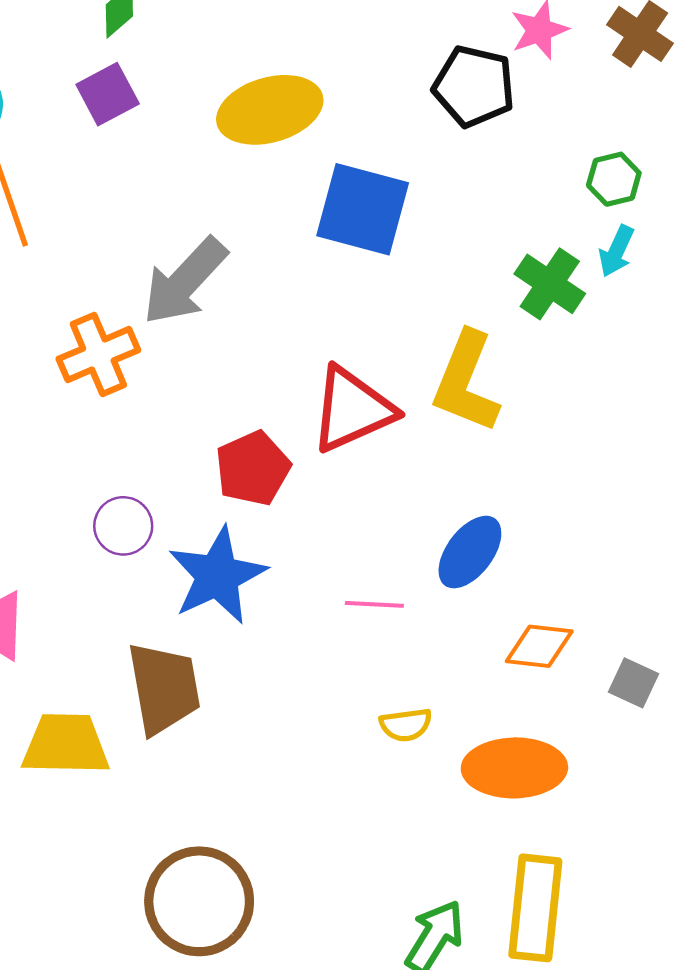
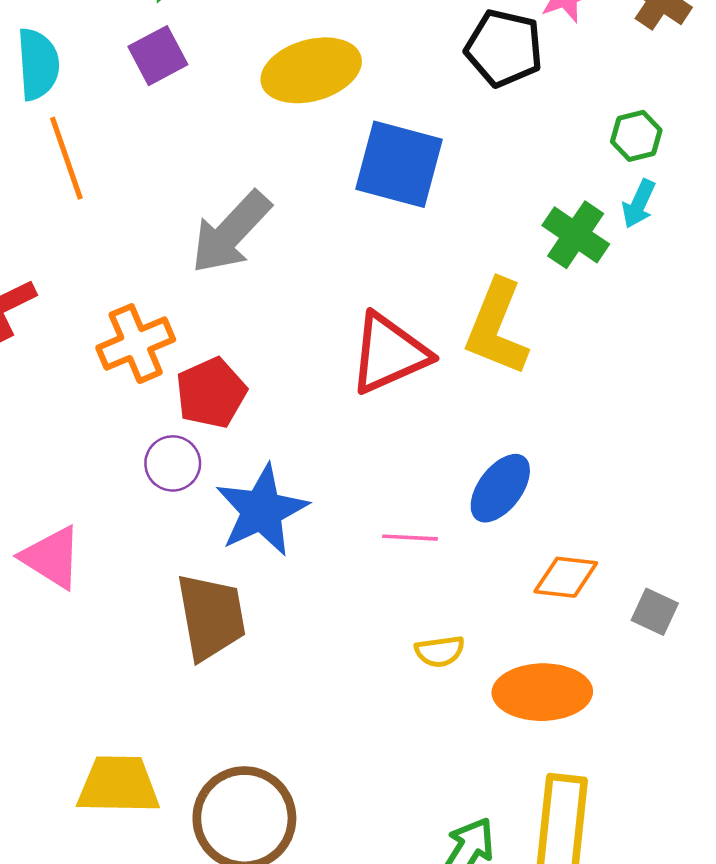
orange cross: (98, 354) -> (136, 344), moved
red pentagon: (253, 468) -> (211, 393), moved
yellow trapezoid: (66, 744) -> (118, 785), moved

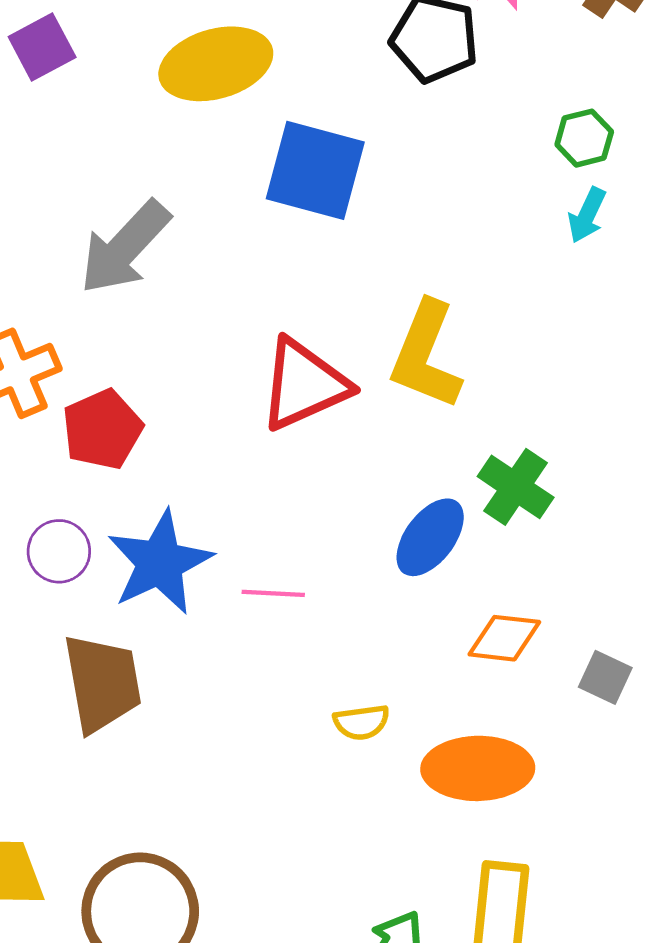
green cross: (576, 235) -> (516, 487), moved
purple circle: (173, 463) -> (59, 551), moved
pink line: (410, 538) -> (273, 593), moved

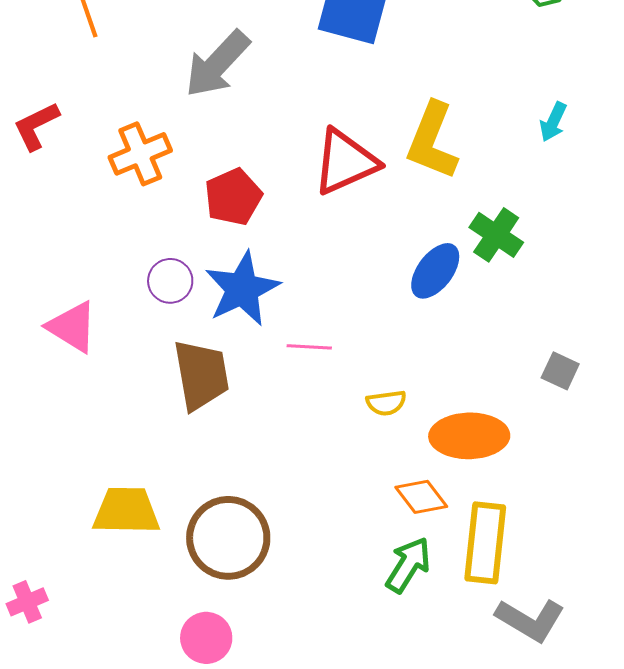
cyan arrow: (587, 215) -> (553, 122), moved
red pentagon: (102, 429) -> (233, 197), moved
pink line: (273, 593) -> (309, 347), moved
orange diamond: (504, 638) -> (421, 497), moved, turned 46

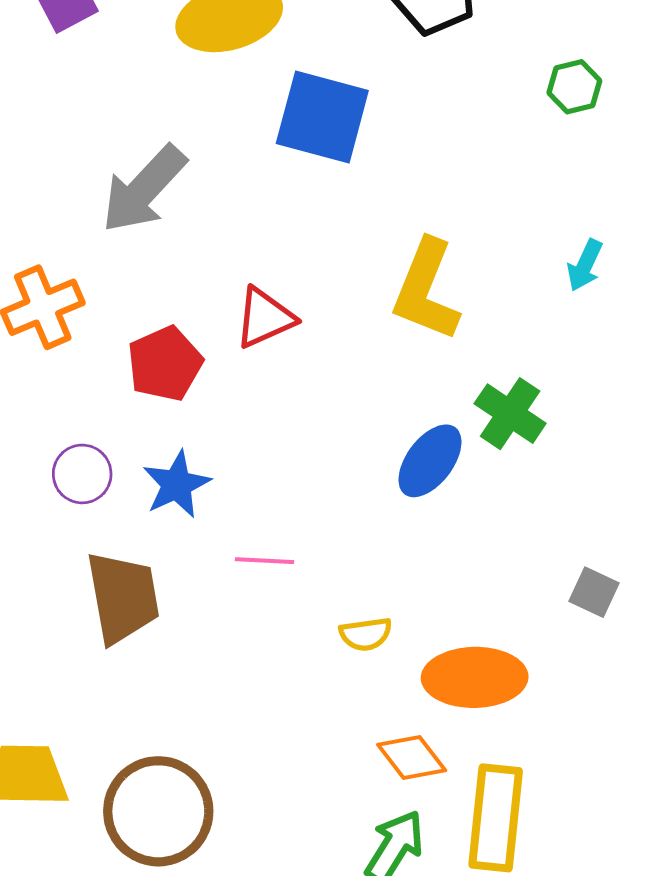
red triangle: (345, 162) -> (265, 318), moved, size x0.7
blue star: (242, 289) -> (177, 484), size x0.7

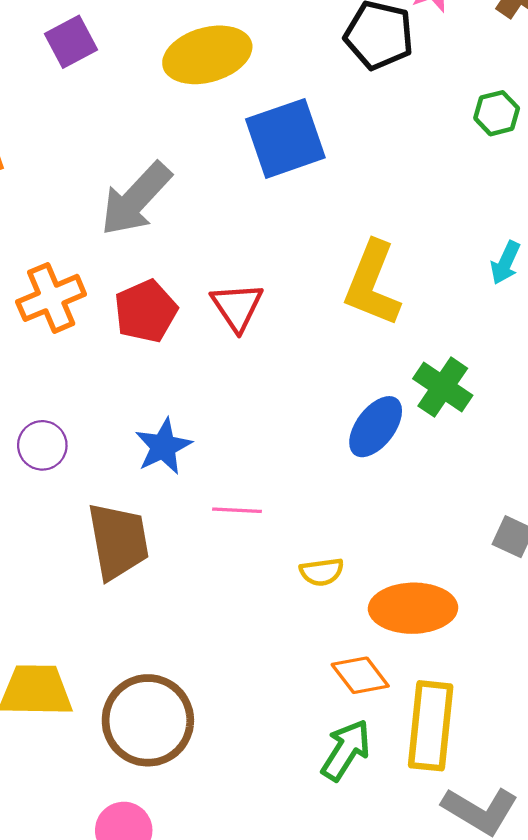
blue square: (322, 117) -> (285, 138), turned -34
red triangle: (265, 318) -> (237, 307), turned -40
red pentagon: (165, 364) -> (146, 311), moved
purple circle: (82, 474) -> (42, 445), moved

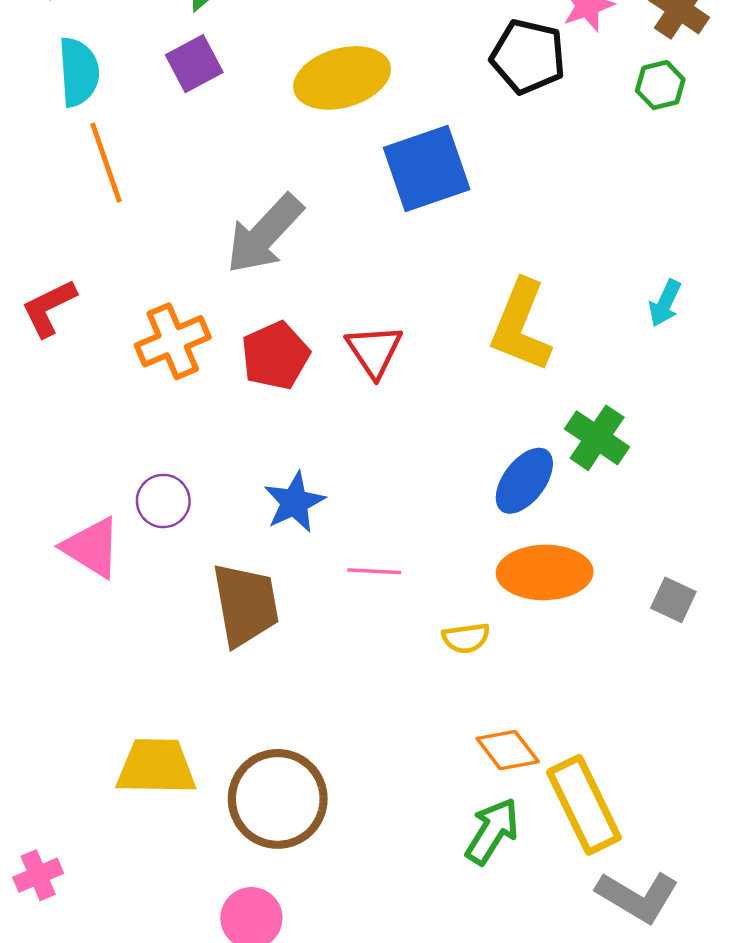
green hexagon: (497, 113) -> (660, 85), moved
orange ellipse: (413, 608) -> (545, 572), moved
yellow rectangle: (431, 726) -> (584, 805), turned -32

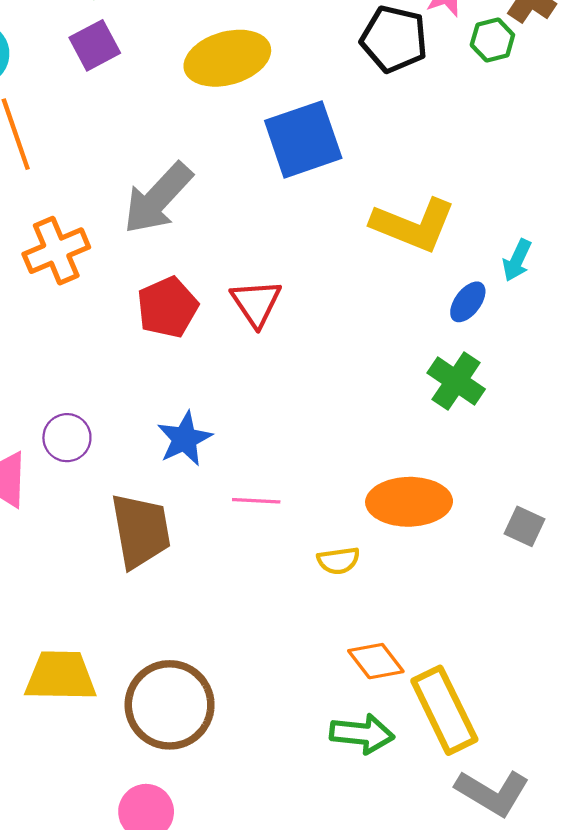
green hexagon: (660, 85) -> (492, 40), moved
yellow L-shape: (521, 326) -> (413, 225), moved, turned -90
orange cross: (173, 341) -> (56, 251), moved
blue ellipse: (524, 481) -> (468, 302), moved, size x0.7
green arrow: (492, 831) -> (362, 734), turned 64

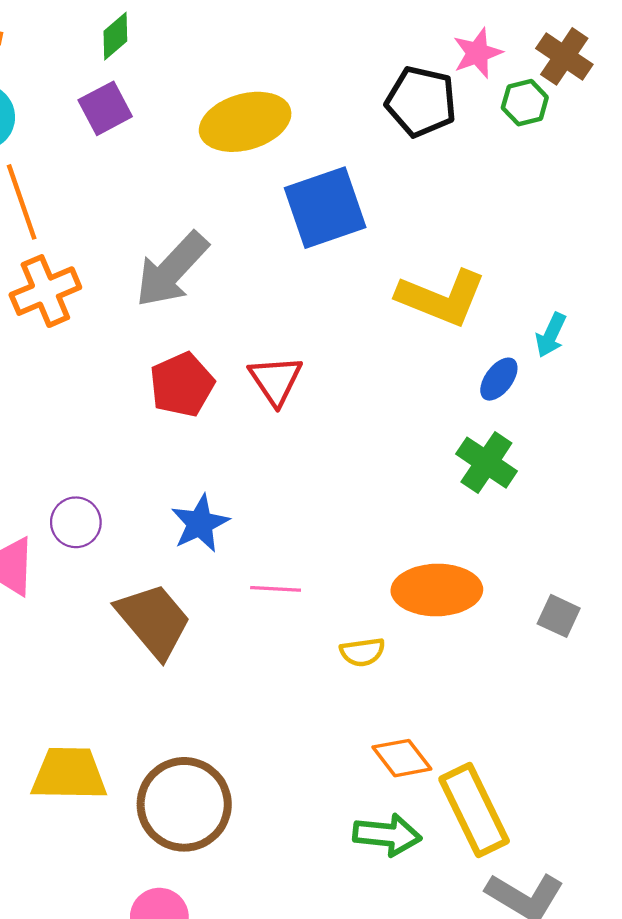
orange cross: (56, 251) -> (45, 291), moved
brown trapezoid: (141, 531) -> (154, 620), turned -30

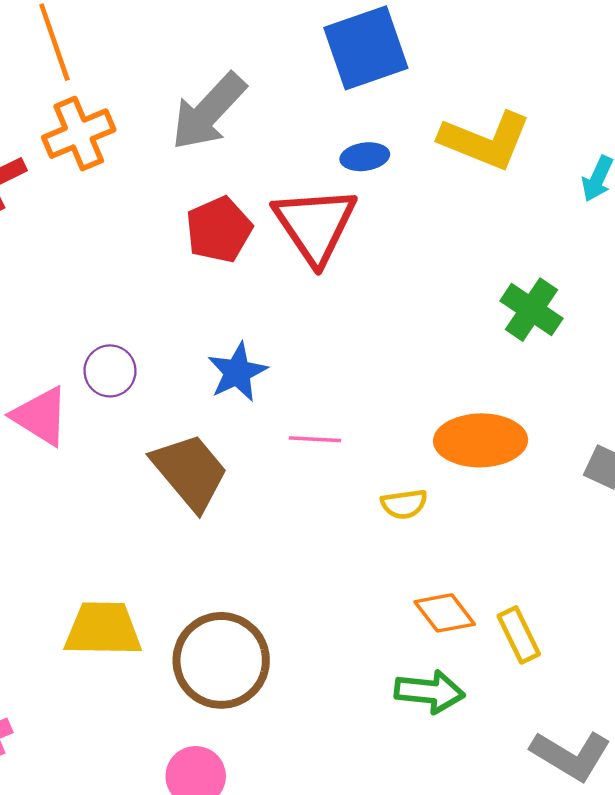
blue ellipse: (499, 379) -> (365, 157), moved, turned 45
red triangle: (276, 380) -> (315, 225), size x1.5
yellow rectangle: (474, 810) -> (519, 635), moved, size x0.6

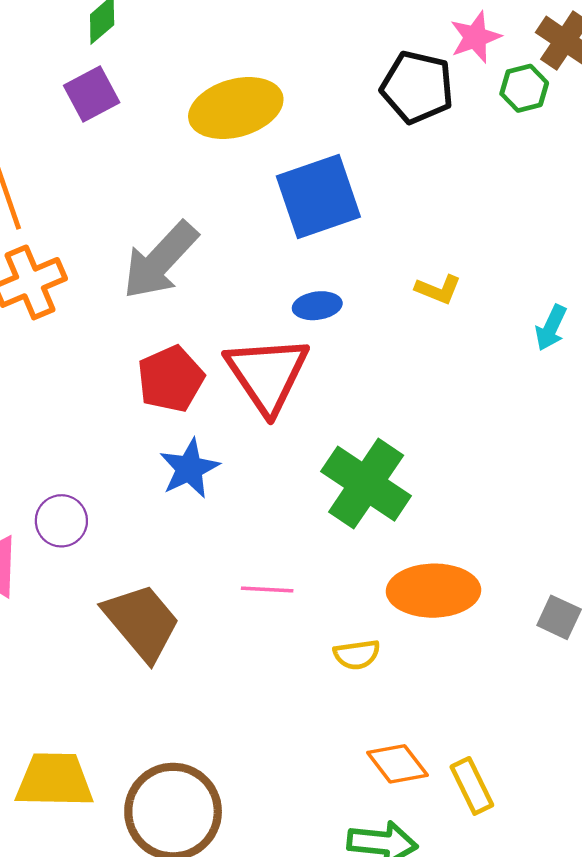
yellow L-shape: (485, 141) -> (438, 289), size x0.5
green cross: (531, 310) -> (366, 484), moved, size x1.4
blue star: (237, 372) -> (189, 469), moved

